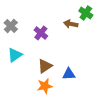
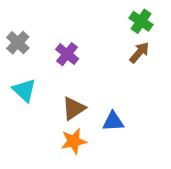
brown arrow: (71, 24) -> (139, 52), moved, turned 120
cyan triangle: (15, 55) -> (24, 90), turned -42

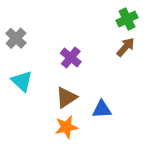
green cross: (141, 21) -> (127, 19), turned 30
purple cross: (67, 54) -> (71, 57), moved

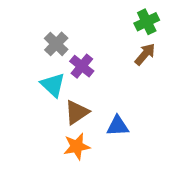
gray cross: (16, 38) -> (56, 44), moved
cyan triangle: (22, 81) -> (53, 85), moved

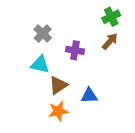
purple cross: (82, 66) -> (75, 50), moved, turned -30
cyan triangle: (53, 85) -> (40, 65), turned -30

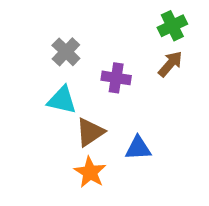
orange star: (58, 111) -> (90, 172), turned -30

